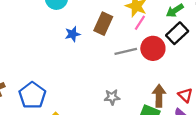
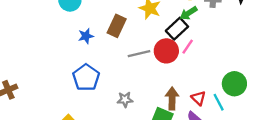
pink line: (140, 23) -> (188, 47), moved
black rectangle: (177, 33) -> (177, 29), moved
blue pentagon: (32, 95) -> (86, 77), moved

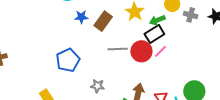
green arrow: (189, 13) -> (157, 20), moved
blue star: (86, 36) -> (81, 17), moved

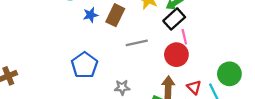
red circle: (141, 51) -> (176, 55), moved
pink line: (161, 51) -> (184, 37), turned -48

